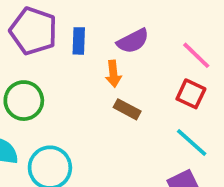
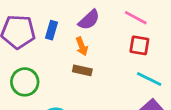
blue rectangle: (79, 41) -> (51, 30), turned 30
brown rectangle: (127, 109) -> (82, 70), moved

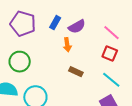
blue rectangle: (51, 30) -> (55, 23), moved
brown rectangle: (82, 70) -> (76, 72), moved

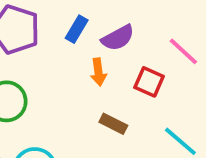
red square: (110, 54) -> (149, 82), moved

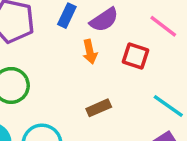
brown rectangle: (113, 124) -> (99, 108), moved, turned -45

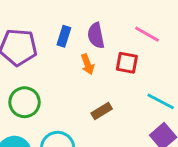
purple semicircle: (104, 20) -> (96, 36), turned 120

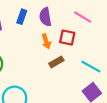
orange arrow: (88, 64) -> (46, 41), moved
brown rectangle: (102, 111) -> (56, 62), moved

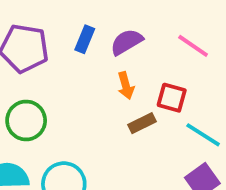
purple semicircle: (45, 17) -> (127, 42), turned 66
red square: (67, 38) -> (172, 98), moved

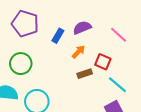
blue rectangle: (85, 39) -> (58, 36), moved
orange arrow: (126, 86) -> (78, 52), turned -128

